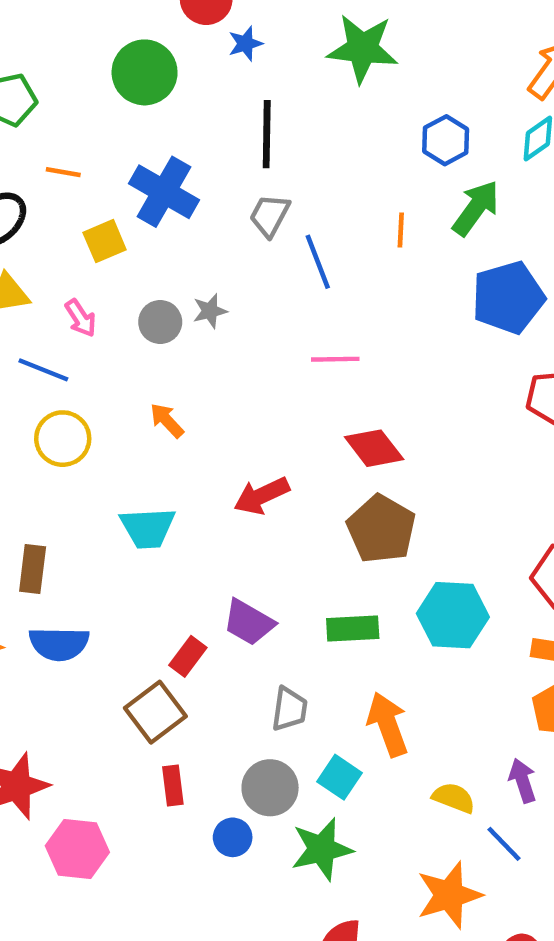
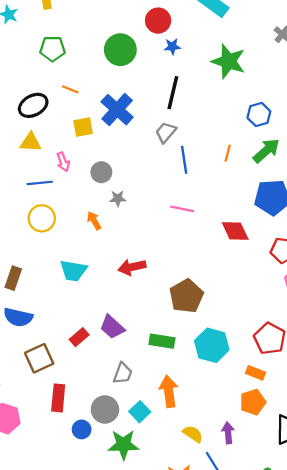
gray star: (210, 311) -> (118, 198), moved
blue line: (43, 370) -> (40, 183), turned -40
red diamond: (374, 448) -> (235, 231), moved
brown square: (155, 712) -> (39, 358), moved
red rectangle: (173, 785) -> (58, 398), size x1.4

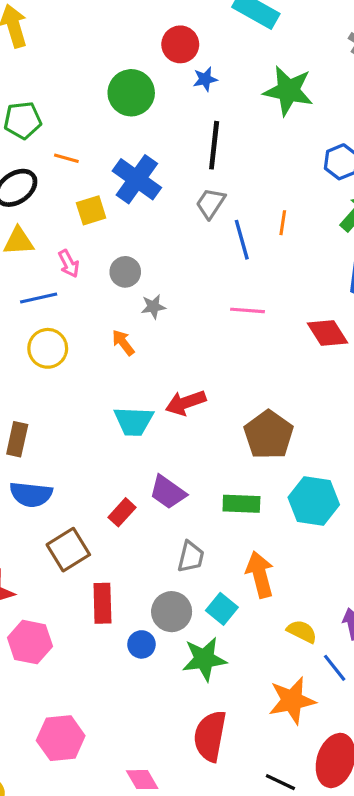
green pentagon: (53, 49) -> (23, 120), moved
orange line: (228, 153) -> (283, 223), moved
cyan trapezoid: (73, 271) -> (134, 421), moved

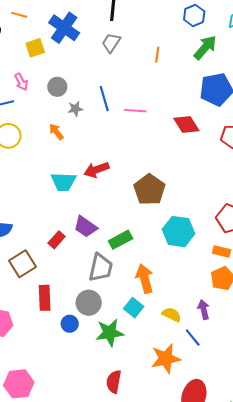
blue line: (242, 240) -> (104, 99), moved
green rectangle: (241, 504) -> (121, 240), moved, turned -30
gray trapezoid: (191, 557) -> (101, 268), size x1.4
cyan square: (222, 609) -> (134, 308), moved
red semicircle: (210, 736) -> (114, 382), size x0.7

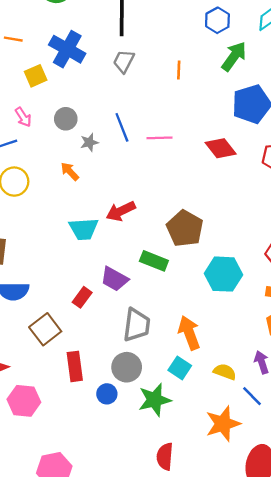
green rectangle: (121, 240) -> (154, 261), moved, turned 55

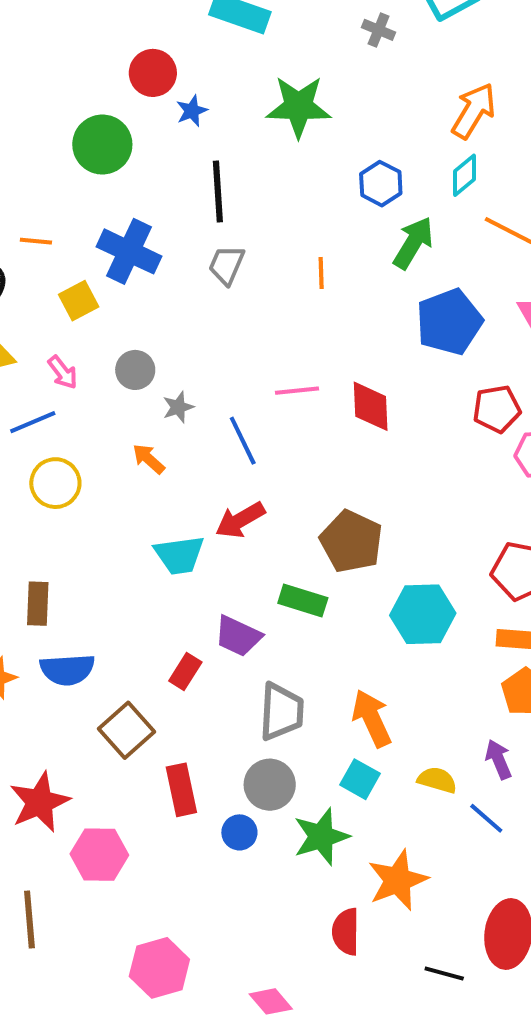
blue line: (122, 127) -> (243, 441), moved
red diamond: (221, 148) -> (371, 406), moved, turned 40
orange star: (223, 424) -> (398, 880), moved

